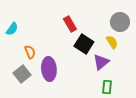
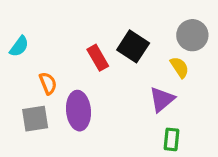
red rectangle: (70, 24) -> (98, 58), moved
black square: (84, 44) -> (133, 46), moved
gray square: (22, 74) -> (35, 119), turned 30

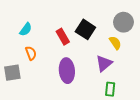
cyan semicircle: (19, 46) -> (26, 29), moved
purple ellipse: (78, 111) -> (67, 71), moved
gray square: (35, 119) -> (12, 73), moved

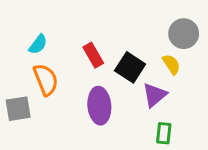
black square: (85, 29) -> (130, 67), moved
orange semicircle: (31, 53) -> (46, 80), size x1.5

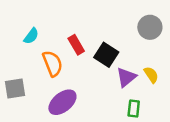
yellow semicircle: (171, 64) -> (151, 75), moved
orange semicircle: (46, 80) -> (52, 63), moved
purple ellipse: (99, 106) -> (62, 102), moved, turned 56

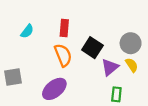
gray circle: (150, 27) -> (131, 43), moved
red rectangle: (76, 45) -> (64, 28), moved, turned 35
orange semicircle: (52, 63) -> (63, 55), moved

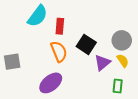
cyan semicircle: (27, 31) -> (38, 16), moved, size x1.6
gray square: (13, 77) -> (12, 62), moved
green rectangle: (116, 94) -> (118, 86), moved

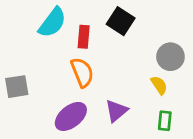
black square: (86, 44) -> (121, 21), moved
yellow semicircle: (123, 61) -> (159, 85), moved
purple triangle: (102, 63) -> (116, 111), moved

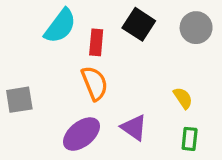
gray circle: (170, 57) -> (196, 28), moved
purple triangle: (116, 111) -> (134, 127), turned -45

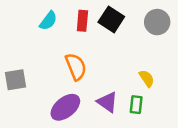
cyan semicircle: (60, 26) -> (48, 21), size x0.7
red rectangle: (96, 42) -> (82, 21), moved
green rectangle: (190, 139) -> (136, 105), moved

